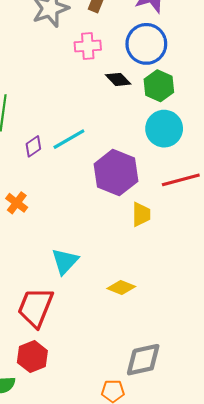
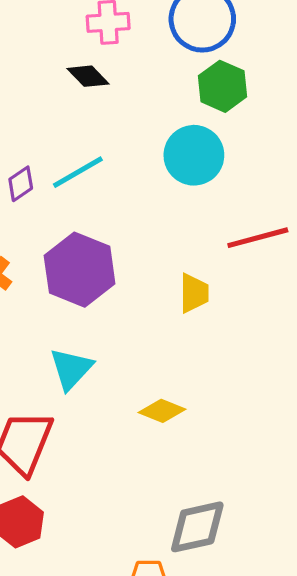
black diamond: (118, 79) -> (88, 76), moved
cyan circle: (164, 129) -> (194, 155), moved
purple hexagon: (116, 173) -> (80, 270), moved

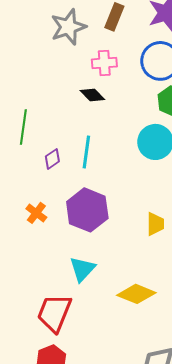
cyan line: (78, 172) -> (86, 152), turned -52
yellow diamond: (162, 411) -> (136, 294), size x1.4

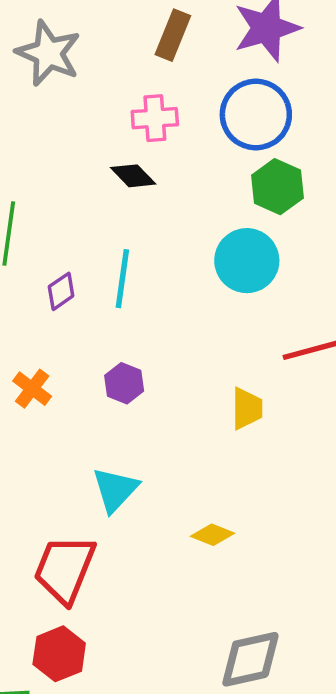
gray star: (68, 27) -> (48, 53), moved, turned -30
purple hexagon: (87, 210) -> (124, 383), size x0.5
yellow diamond: (136, 294) -> (213, 535), size x0.6

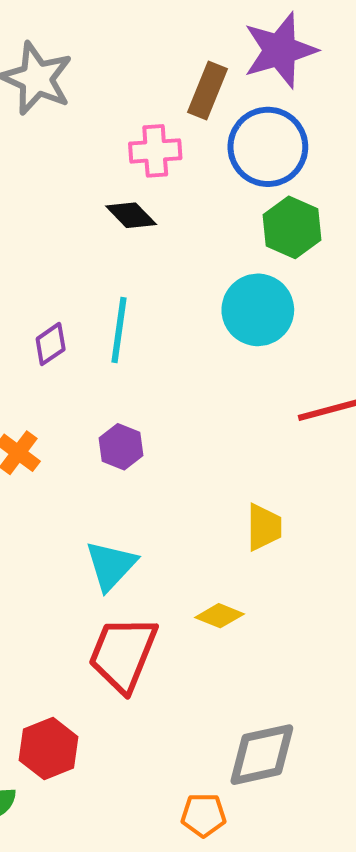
brown rectangle: (173, 35) -> (208, 91), moved
yellow trapezoid: (247, 409) -> (264, 527), moved
red trapezoid: (65, 569) -> (123, 654), moved

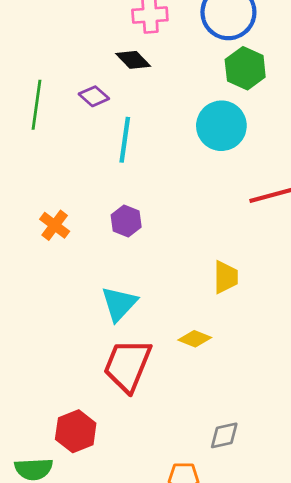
purple diamond: (51, 344) -> (94, 96), moved, turned 76
gray diamond: (262, 755) -> (224, 435), size x0.6

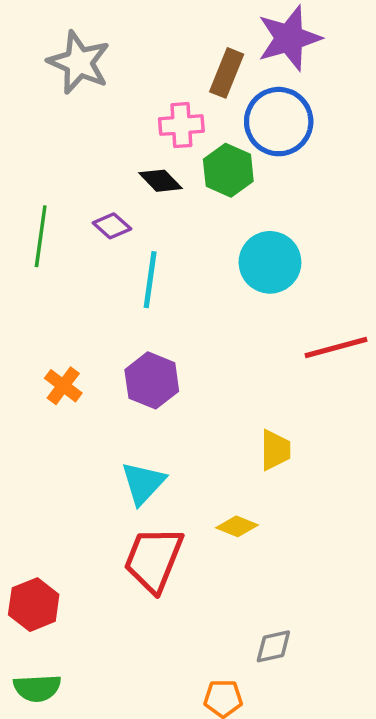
green hexagon: (245, 68) -> (228, 170), moved
purple hexagon: (126, 221) -> (152, 380), size x1.4
red hexagon: (76, 431) -> (34, 605), moved

